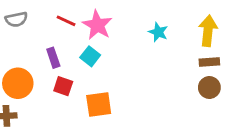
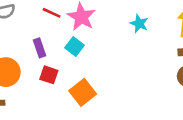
orange square: (99, 105) -> (83, 92), turned -30

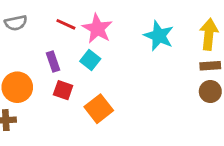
cyan star: (139, 24) -> (159, 36), size x1.5

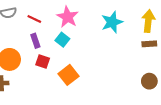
red line: (66, 24) -> (34, 19), moved
cyan star: (159, 36) -> (112, 22), turned 30
brown circle: (210, 92) -> (149, 81), moved

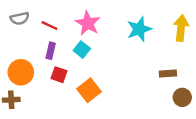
purple rectangle: (35, 41) -> (51, 51), turned 32
brown rectangle: (149, 44) -> (168, 73), moved

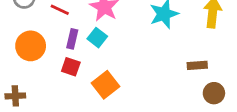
purple rectangle: (51, 51) -> (72, 39), moved
orange circle: (21, 72) -> (31, 46), moved

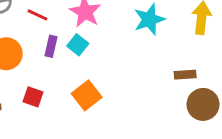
red square: (71, 67) -> (33, 97), moved
brown circle: (214, 93) -> (203, 104), size x1.4

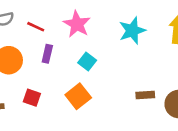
cyan square: (78, 45) -> (87, 61), moved
brown rectangle: (185, 75) -> (145, 95), moved

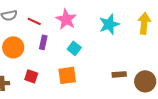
orange square: (78, 96) -> (67, 75), turned 30

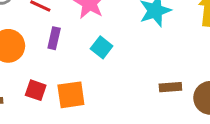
orange square: (67, 75) -> (71, 95), moved

